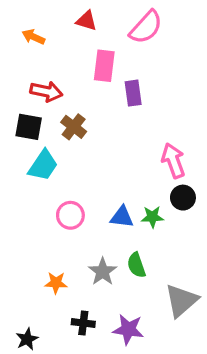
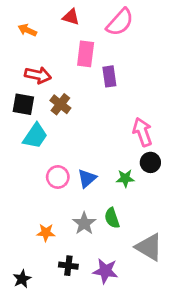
blue triangle: (122, 217) -> (87, 178), moved, turned -48
gray triangle: (181, 300) -> (149, 247), turned -48

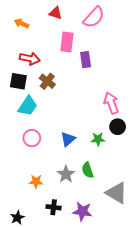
pink circle: (58, 177) -> (32, 138), moved

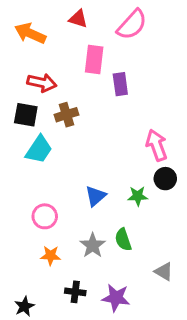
orange arrow: (21, 23) -> (30, 33), size x1.5
brown cross: (47, 81) -> (67, 115), turned 35
pink circle: (32, 138) -> (45, 216), moved
gray triangle: (117, 193) -> (164, 272), size x0.6

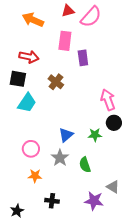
red triangle: (78, 19) -> (68, 11), moved, turned -32
orange arrow: (30, 33) -> (33, 20), moved
brown cross: (67, 115) -> (56, 82), moved, turned -35
gray star: (93, 245) -> (60, 158), moved
purple star: (116, 298) -> (94, 201), moved

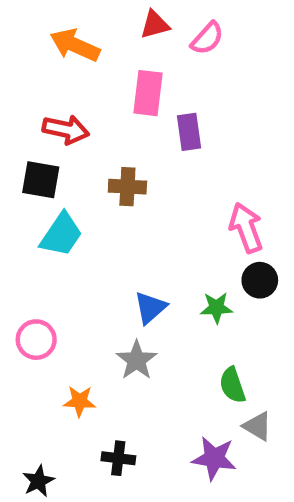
pink semicircle: (91, 17) -> (207, 38), size x0.7
brown cross: (56, 82) -> (127, 187), turned -35
pink circle: (31, 149) -> (36, 340), moved
green semicircle: (85, 165) -> (232, 385), moved

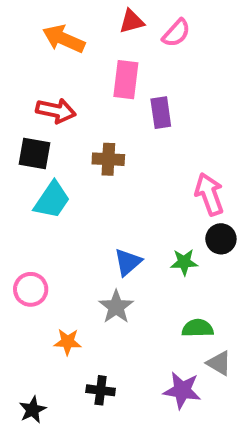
green semicircle: (232, 385) -> (198, 328), turned 108

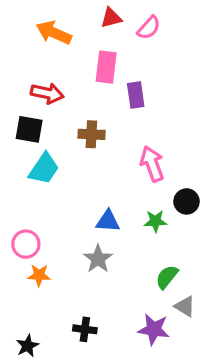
pink arrow: (209, 194) -> (152, 164), moved
blue triangle: (128, 262) -> (108, 221), turned 45
green semicircle: (198, 328) -> (167, 277), turned -50
orange star: (68, 342) -> (39, 275), moved

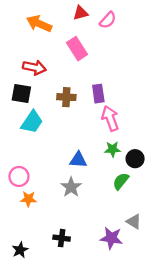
pink rectangle: (106, 67) -> (77, 49), turned -40
purple rectangle: (136, 95) -> (98, 94), moved
black circle: (187, 201) -> (135, 159), moved
green star: (155, 221) -> (113, 149), moved
green semicircle: (167, 277) -> (121, 181), moved

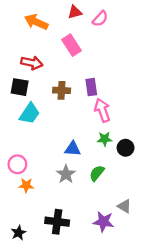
green semicircle: (121, 181) -> (97, 173), moved
black cross: (62, 238) -> (57, 222), size x1.5

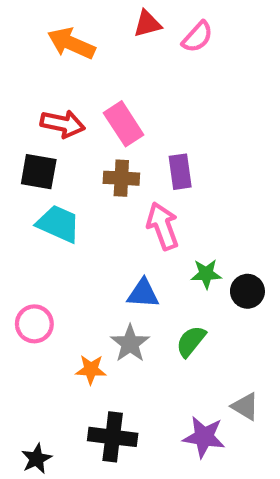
pink rectangle: (71, 45) -> (124, 124), moved
pink arrow: (102, 110) -> (163, 226), moved
cyan trapezoid: (30, 114) -> (58, 224), turned -100
orange star: (26, 185) -> (91, 370), moved

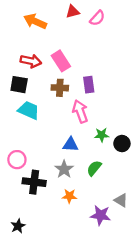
orange star: (91, 370) -> (69, 196), moved
black cross: (113, 437) -> (34, 182), moved

